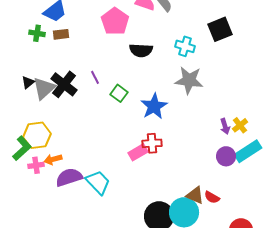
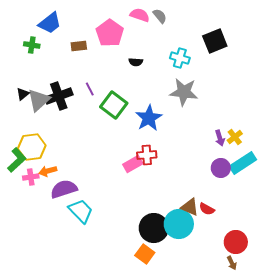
brown rectangle: (61, 34) -> (79, 46), moved
black semicircle: (141, 50) -> (136, 62), size x0.6
black cross: (64, 84) -> (59, 96), turned 32
green square: (119, 93) -> (114, 105), size x1.5
cyan trapezoid: (98, 182) -> (81, 211), moved

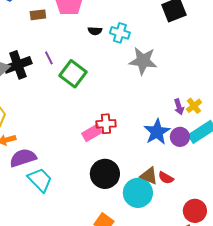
cyan cross: (180, 58) -> (120, 33), moved
blue star: (149, 118) -> (157, 132), moved
black circle: (154, 228) -> (105, 174), moved

